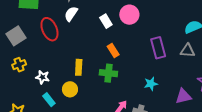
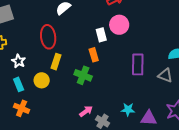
white rectangle: (106, 21) -> (101, 35), moved
red ellipse: (49, 29) -> (48, 37), moved
cyan star: (151, 84) -> (128, 109), moved

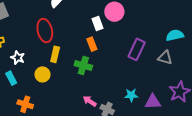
purple rectangle: (138, 64) -> (137, 49), turned 30
cyan rectangle: (19, 84) -> (11, 78), moved
pink arrow: (86, 111) -> (90, 101), turned -104

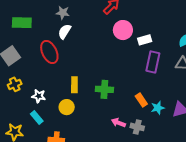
white rectangle: (97, 23) -> (145, 40), moved, turned -72
red ellipse: (45, 31) -> (49, 52), moved
orange rectangle: (92, 44) -> (141, 100), moved

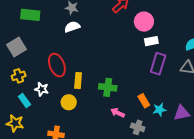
pink circle: (123, 30) -> (144, 22), moved
white semicircle: (65, 32) -> (72, 27), turned 35
red ellipse: (49, 52) -> (57, 65), moved
cyan rectangle: (37, 118) -> (24, 100), moved
pink arrow: (118, 123) -> (118, 113), moved

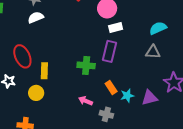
purple rectangle: (158, 64) -> (110, 51), moved
green cross: (108, 87) -> (86, 65), moved

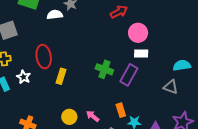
white semicircle: (36, 17) -> (55, 15), moved
green cross: (86, 65) -> (104, 69), moved
yellow circle: (36, 93) -> (69, 117), moved

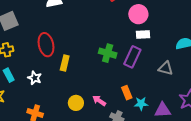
white star: (24, 77) -> (35, 78), moved
gray triangle: (171, 87) -> (166, 68), moved

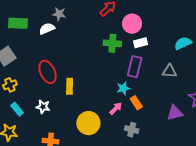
green cross: (108, 53) -> (112, 43), moved
pink arrow: (99, 101) -> (116, 108), moved, turned 112
yellow circle: (76, 103) -> (88, 123), size x1.5
cyan star: (141, 104) -> (123, 88), moved

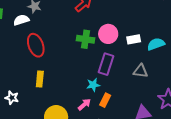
pink circle: (132, 24) -> (108, 34), moved
white rectangle: (141, 43) -> (134, 39), moved
red ellipse: (48, 72) -> (36, 45), moved
orange rectangle: (136, 103) -> (105, 100), turned 56

